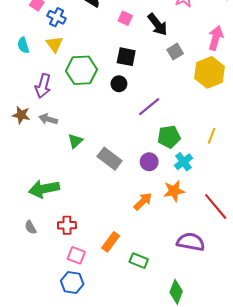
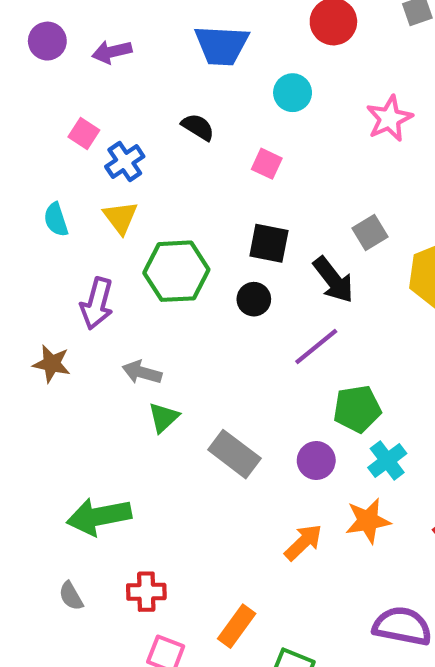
blue cross: (57, 17) -> (125, 161), turned 30
black arrow: (157, 24) -> (333, 280), moved
gray arrow: (48, 119) -> (142, 372), moved

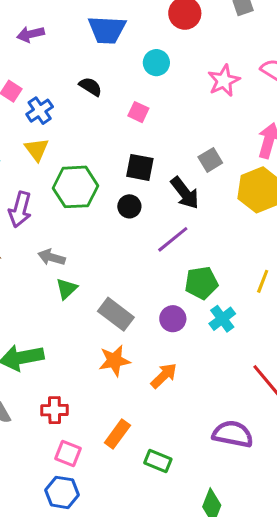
orange star: (368, 521) -> (114, 361), moved

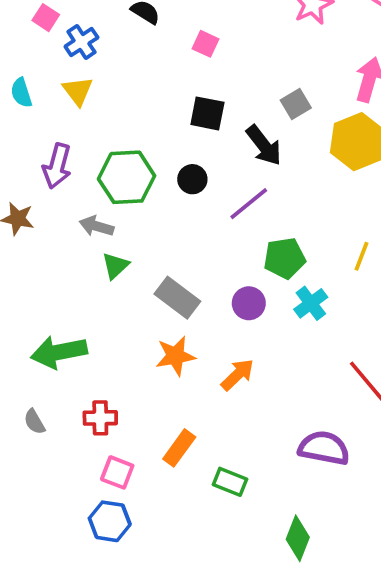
green hexagon: (75, 187) -> (127, 177), moved
black circle: (129, 206) -> (192, 179), moved

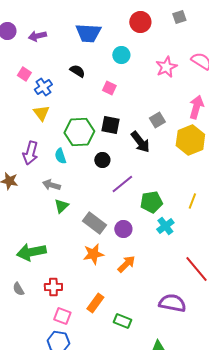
cyan semicircle: (21, 93) -> (60, 156), moved
green hexagon: (127, 177) -> (79, 132), moved
purple line: (249, 204) -> (122, 184), moved
purple circle: (249, 303) -> (123, 229), moved

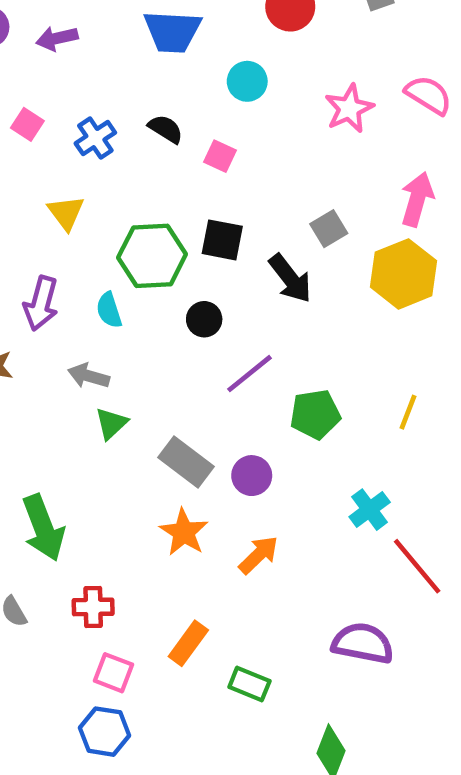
black semicircle: (77, 71) -> (166, 129), moved
blue cross: (43, 87) -> (95, 138), moved
cyan cross: (165, 226) -> (370, 510), moved
green arrow: (31, 252) -> (43, 528), turned -100
orange star: (93, 254) -> (184, 532), turned -30

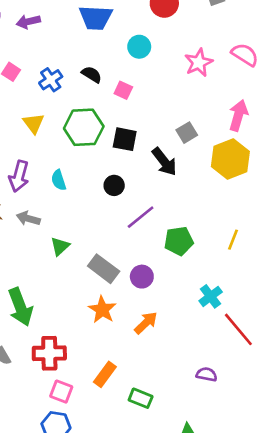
green hexagon: (152, 256) -> (84, 127), moved
gray arrow: (89, 376) -> (28, 218), moved
red cross: (93, 607) -> (49, 353), size x1.4
purple semicircle: (363, 643) -> (207, 374), size x0.6

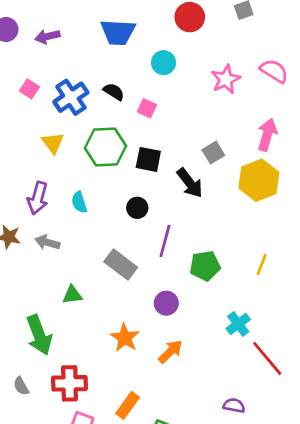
blue cross: (51, 80) -> (71, 97), size x1.4
purple line: (141, 217) -> (165, 241), turned -36
green triangle: (60, 246) -> (72, 295), moved, turned 36
gray rectangle: (104, 269) -> (121, 264), moved

